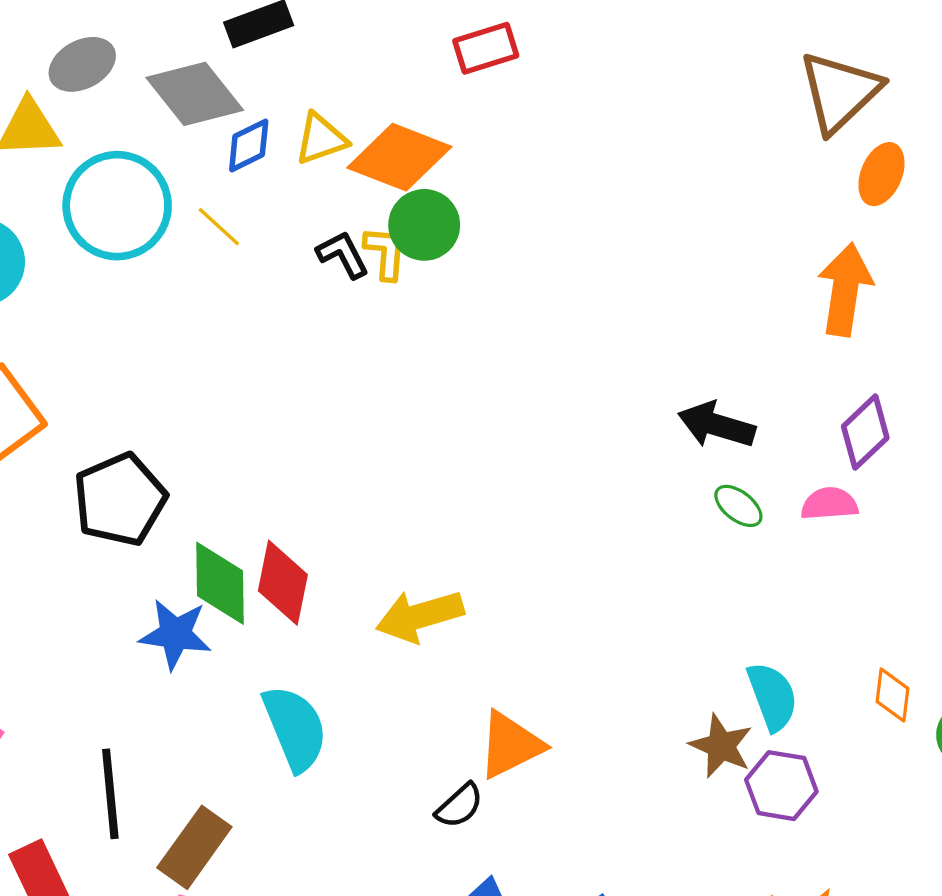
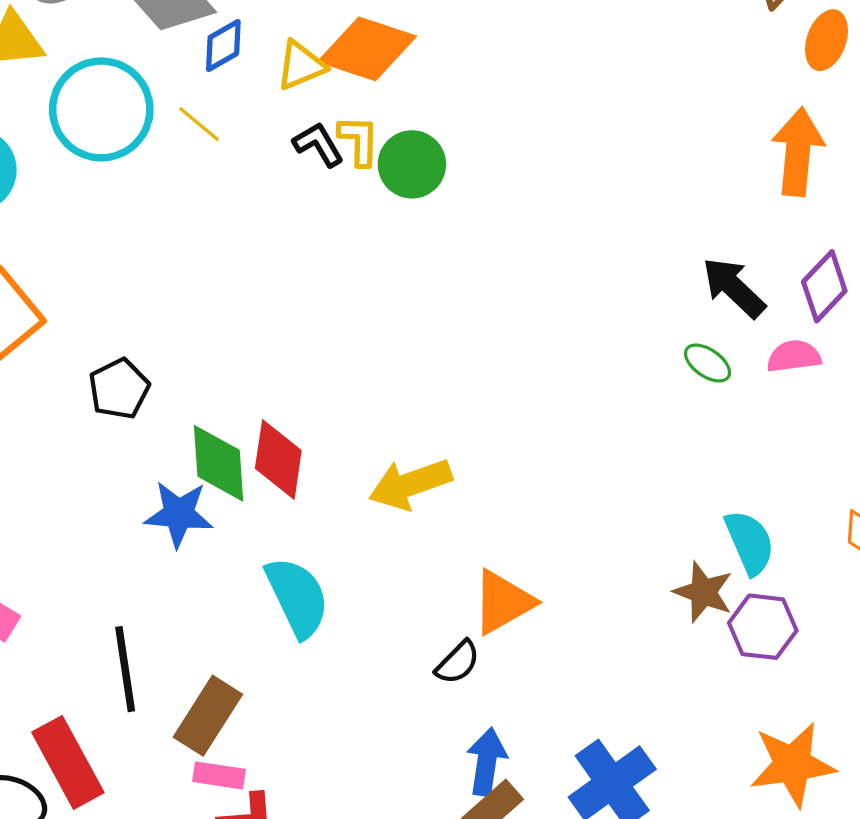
yellow triangle: (321, 139) -> (301, 65), moved
green circle: (424, 225) -> (412, 164), moved
black arrow: (717, 425) -> (734, 288), moved, turned 30
black pentagon: (120, 500) -> (119, 389), size x0.7

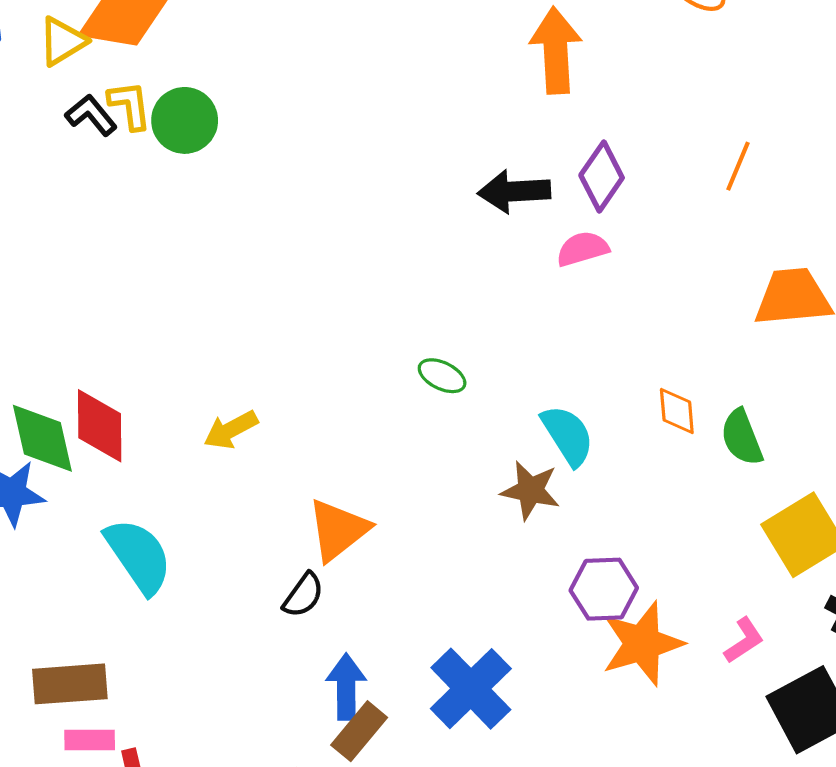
black arrow: (734, 288) -> (514, 191), turned -38
green ellipse: (708, 363) -> (442, 376), moved
yellow arrow: (410, 484) -> (231, 430), size x0.7
purple hexagon: (763, 627) -> (604, 589), moved
brown rectangle: (208, 716) -> (70, 684), turned 62

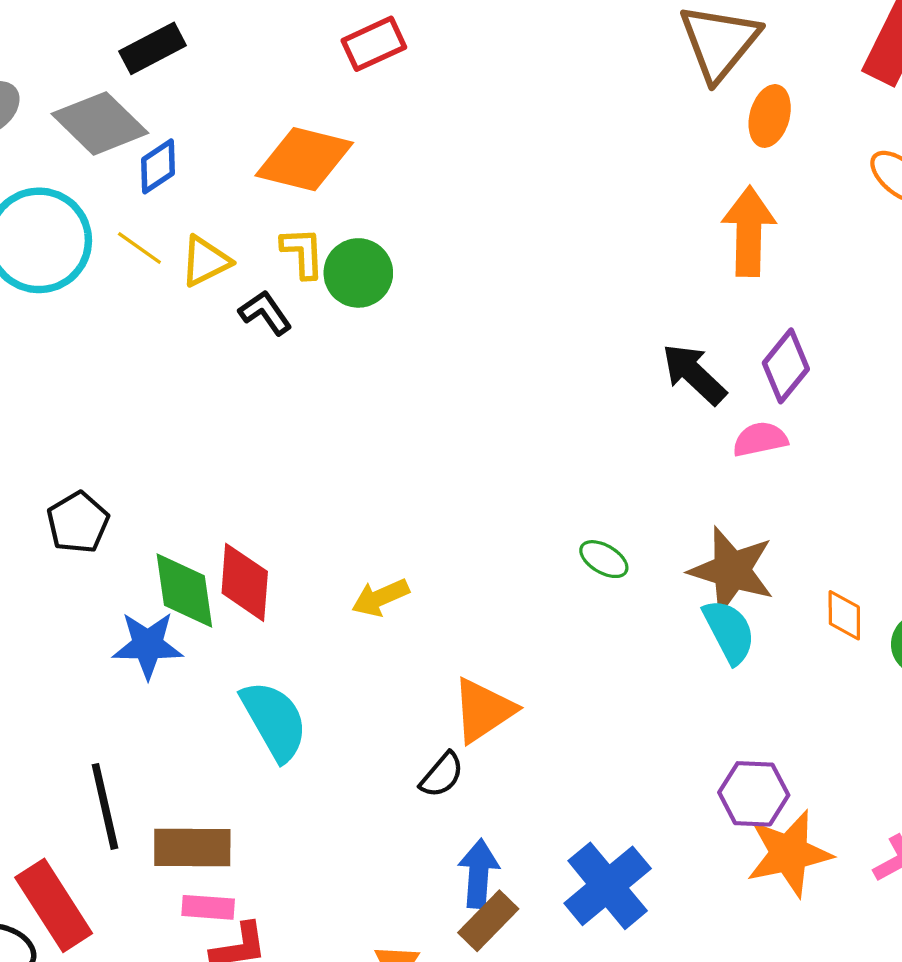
yellow triangle: (62, 41) -> (205, 261), moved
black L-shape: (91, 115) -> (265, 313), moved
black arrow: (514, 191) -> (694, 374), turned 42
brown star: (530, 490) -> (732, 570), moved, size x1.4

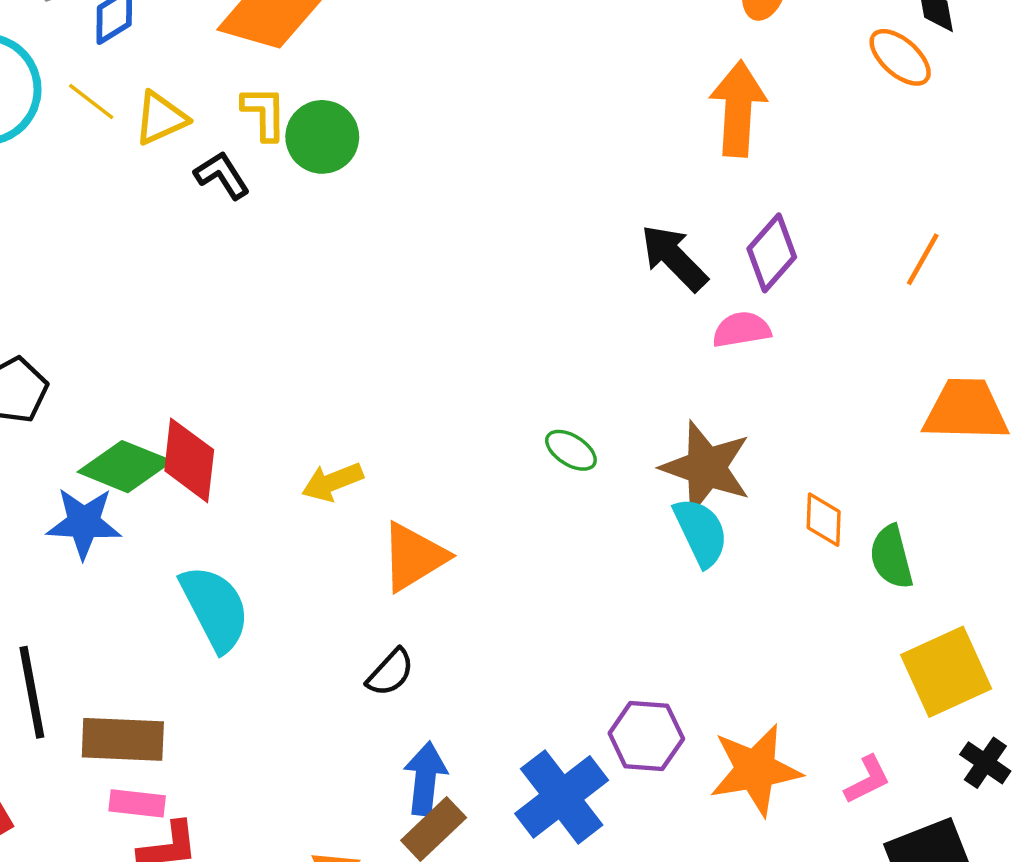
green diamond: (184, 591) -> (125, 467), turned -62
orange triangle: (483, 710) -> (414, 557), moved
purple hexagon: (754, 794) -> (646, 736), moved

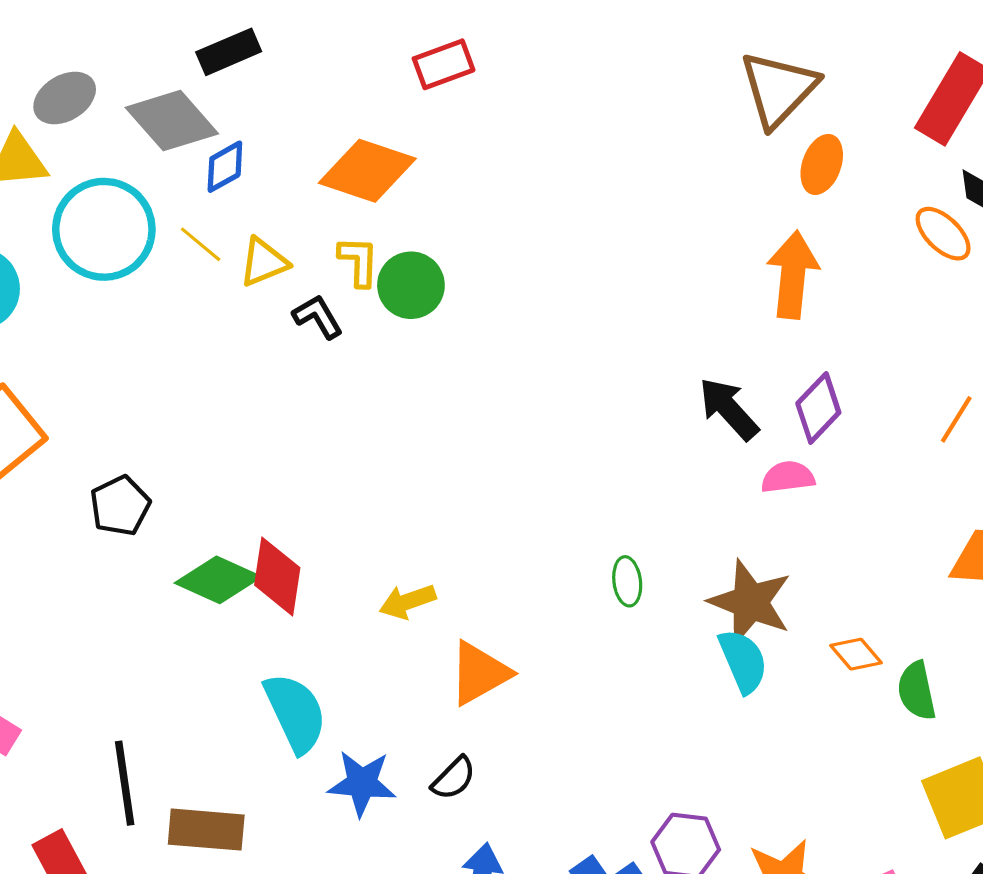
green ellipse: (571, 450) -> (627, 581), turned 48
orange diamond: (824, 520) -> (856, 654), turned -45
blue star: (84, 523) -> (362, 783), moved

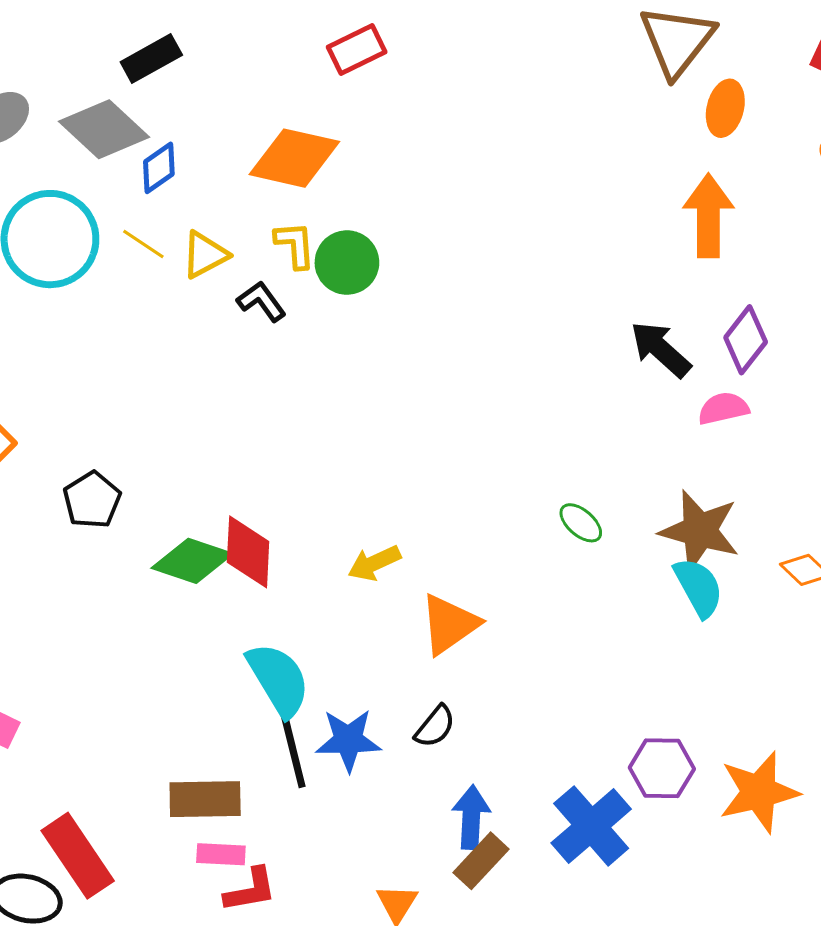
green ellipse: (627, 581) -> (581, 523), turned -36
black line: (125, 783) -> (292, 748), moved

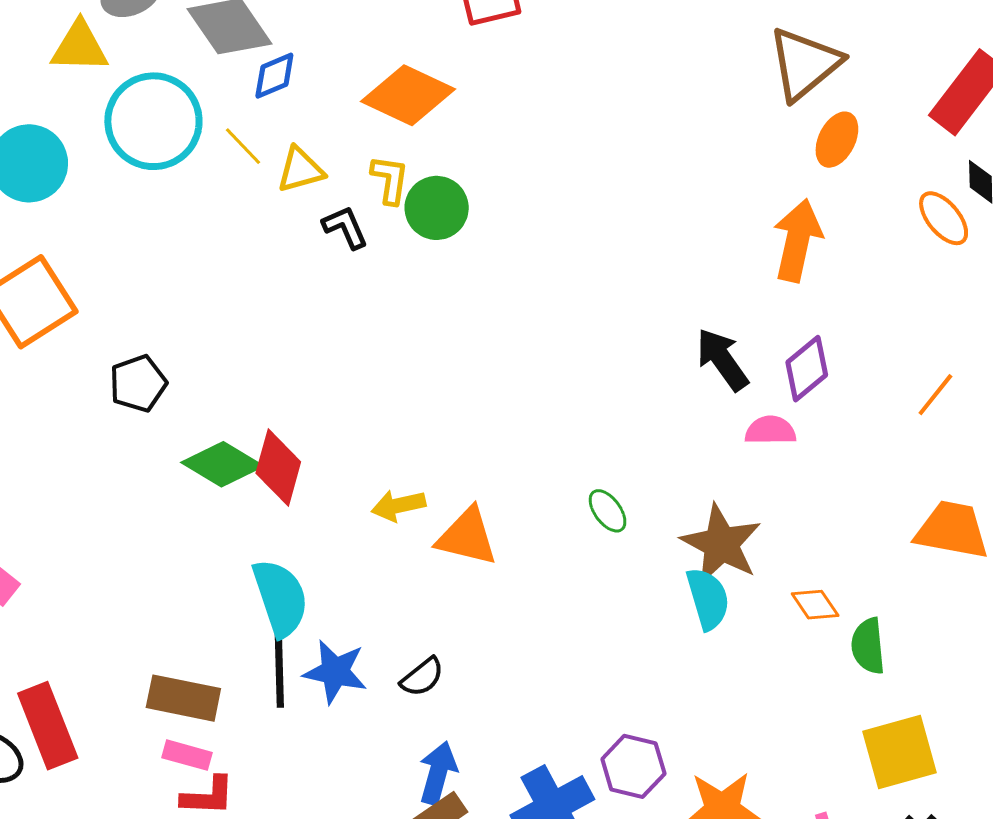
orange triangle: (449, 624) -> (467, 537), moved, turned 36

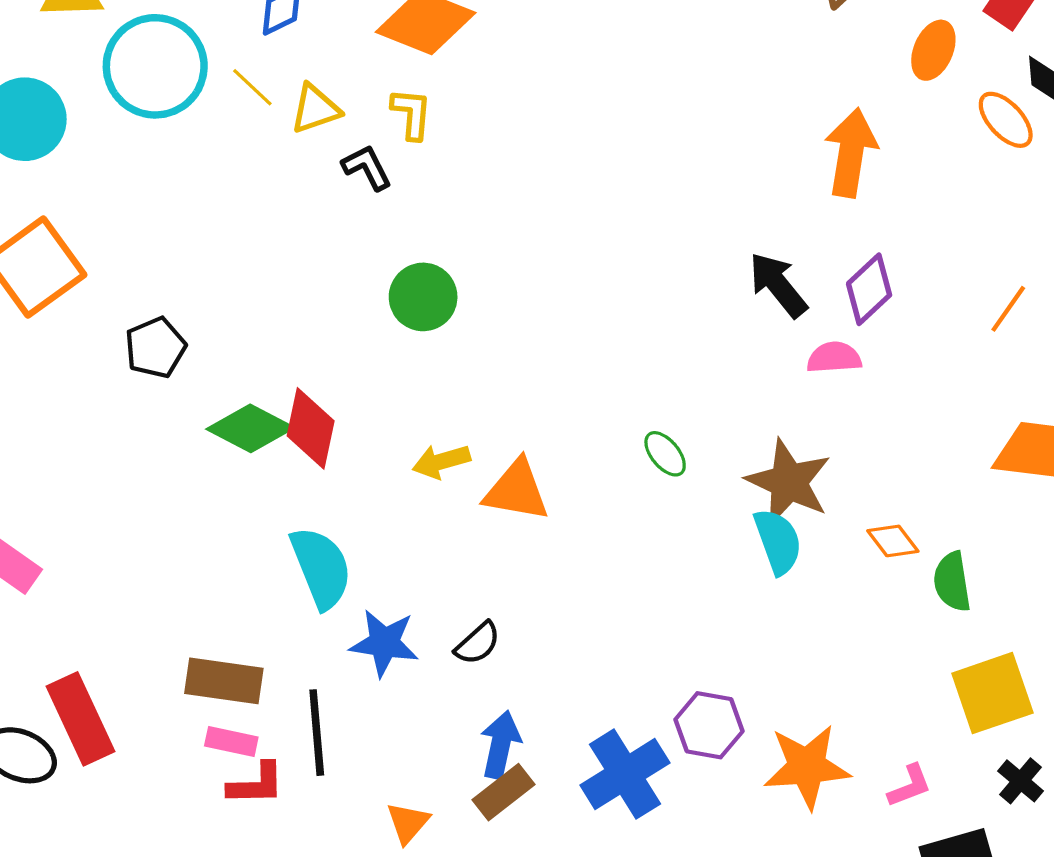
orange ellipse: (837, 140) -> (933, 50), moved
green circle: (437, 208) -> (423, 297), moved
black line: (279, 667) -> (317, 733), moved

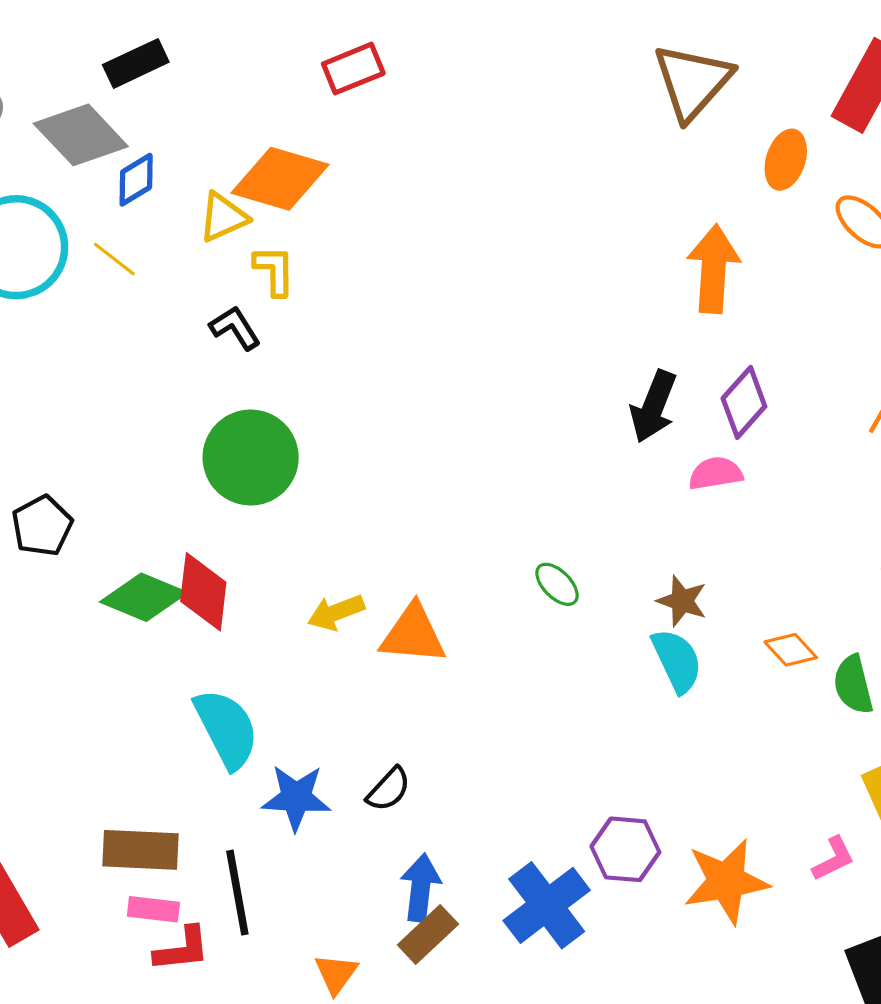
yellow triangle: (315, 109) -> (223, 217), moved
black arrow: (778, 285) -> (653, 406), turned -114
green circle: (423, 297) -> (251, 458), moved, size x1.4
brown star: (789, 482) -> (682, 601), size x0.6
pink L-shape: (910, 786) -> (833, 859), moved

